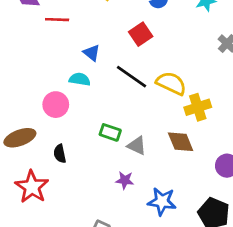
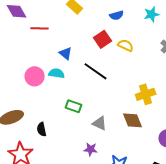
yellow semicircle: (171, 83) -> (126, 45), moved, size x0.7
pink circle: (56, 105) -> (35, 76), moved
green rectangle: (110, 132) -> (74, 106), moved

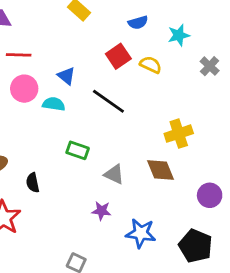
cyan star: (152, 14) -> (179, 35), moved
red line: (40, 28) -> (19, 55), moved
pink circle: (35, 76) -> (24, 89), moved

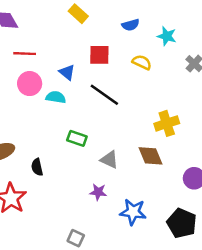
cyan star: (179, 35) -> (167, 36), turned 30
red square: (118, 56) -> (99, 55), moved, turned 35

